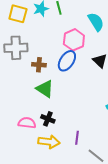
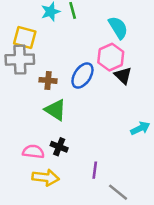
yellow square: (18, 14) -> (25, 37), moved
pink hexagon: (74, 40) -> (111, 57), moved
yellow arrow: (49, 142) -> (46, 177), moved

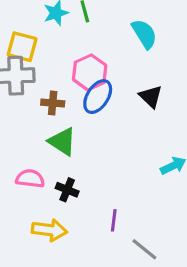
pink hexagon: (111, 57) -> (90, 72), moved
pink semicircle: (33, 152) -> (30, 179), moved

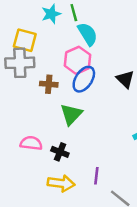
cyan semicircle: (144, 34) -> (88, 34), moved
green triangle: (62, 142) -> (71, 114), moved, turned 40
yellow arrow: (49, 230) -> (61, 183), moved

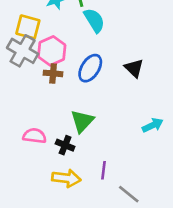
pink hexagon: (78, 60) -> (52, 51), moved
gray cross: (20, 63) -> (23, 51), turned 32
green triangle: (71, 114) -> (82, 121), moved

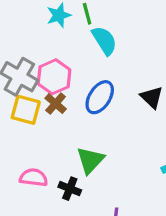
yellow square: (28, 27) -> (26, 110), moved
brown cross: (53, 73) -> (56, 104), turned 36

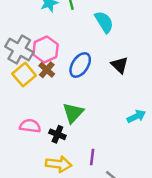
cyan semicircle: (104, 41) -> (104, 22), moved
yellow square: (26, 110) -> (24, 75), turned 35

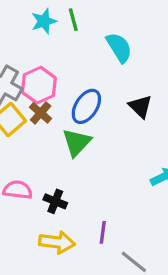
green triangle: (73, 113) -> (77, 142), moved

